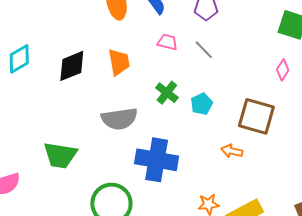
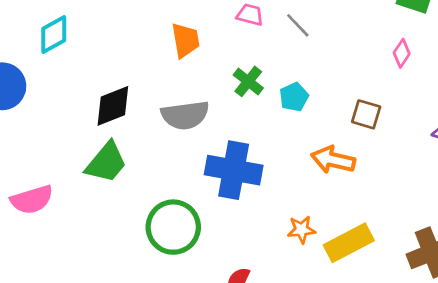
black diamond: (72, 66) -> (113, 106), moved
brown square: (256, 116) -> (366, 114), size x0.6
orange arrow: (232, 151) -> (333, 160), size x1.5
green trapezoid: (60, 155) -> (106, 162), turned -60

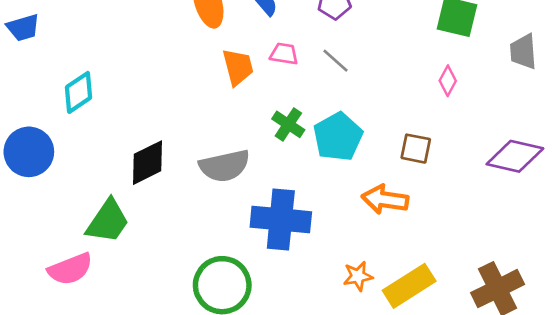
orange trapezoid: (185, 40) -> (238, 67), moved
cyan pentagon: (294, 97) -> (338, 137), size x1.6
green trapezoid: (106, 162) -> (108, 221), moved

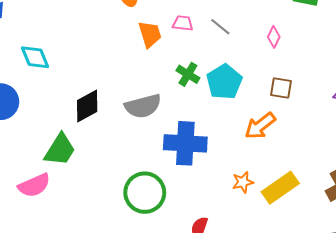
pink diamond: (448, 81) -> (274, 37), moved
cyan diamond: (78, 92) -> (35, 57), turned -76
orange arrow: (385, 200) -> (260, 126), turned -44

